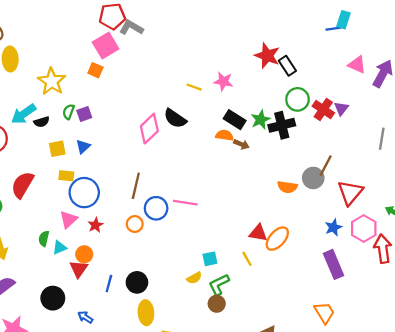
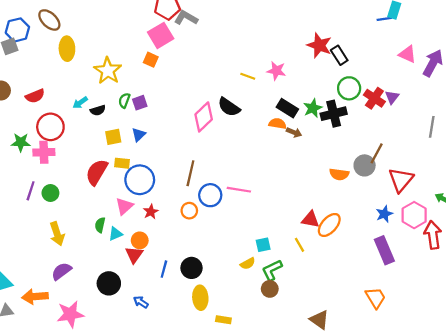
cyan arrow: (24, 114) -> (80, 103), size x0.6
red semicircle: (22, 185) -> (97, 172), moved

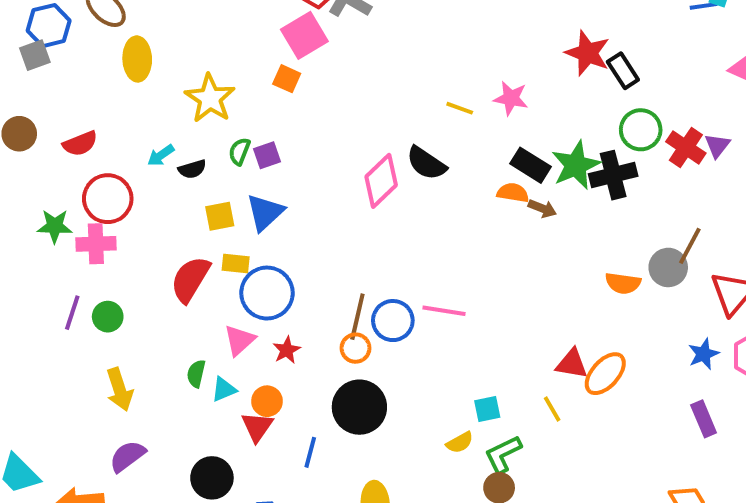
green star: (313, 108) -> (576, 165), size x1.4
blue triangle: (139, 135) -> (265, 212), size x1.5
brown line: (190, 173) -> (357, 317), moved
purple rectangle: (384, 250) -> (704, 419), size x0.7
black circle: (192, 268) -> (359, 407), moved, size x1.4

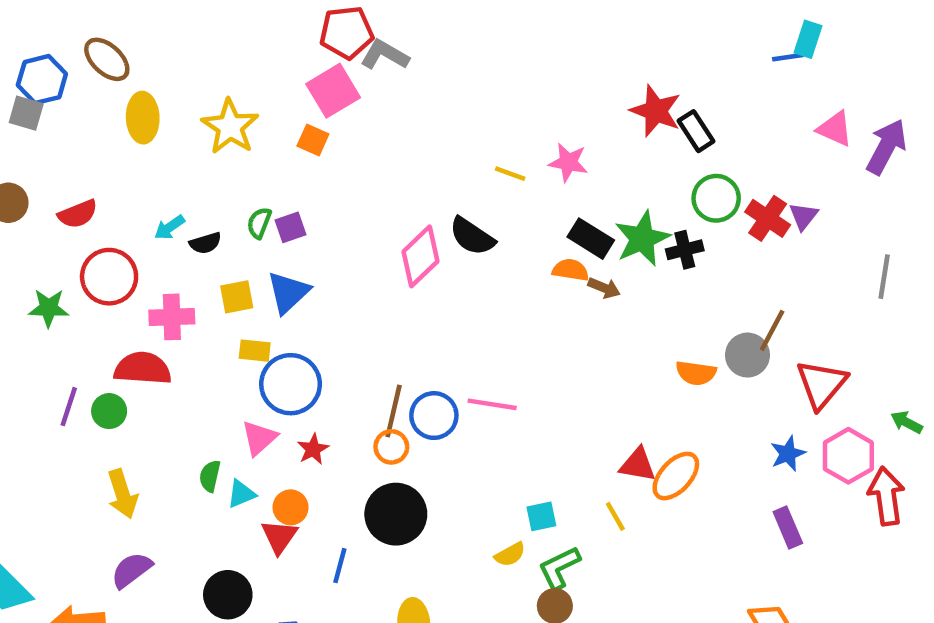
gray square: (35, 55) -> (26, 113), turned 36
yellow star: (210, 98) -> (230, 127), moved
black cross: (613, 175) -> (685, 250), size x0.7
pink cross: (96, 244) -> (172, 317), moved
red semicircle: (190, 279) -> (143, 368), moved, turned 63

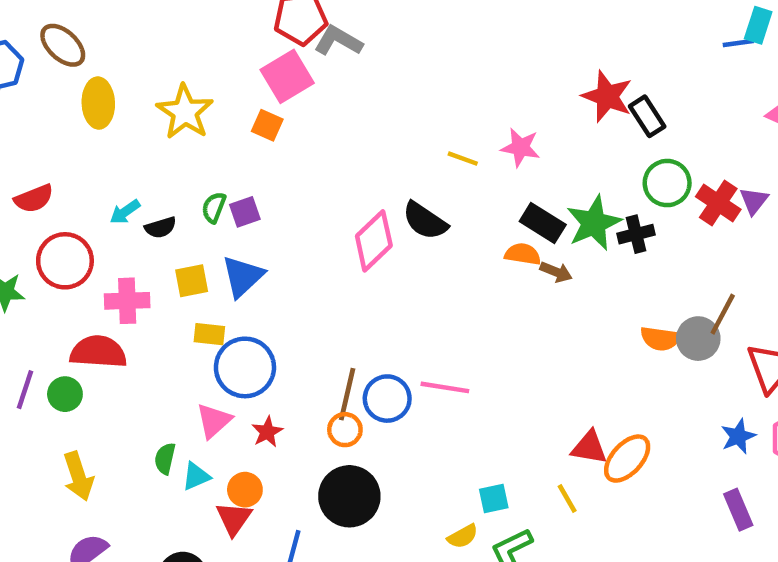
orange semicircle: (696, 373) -> (660, 339), moved

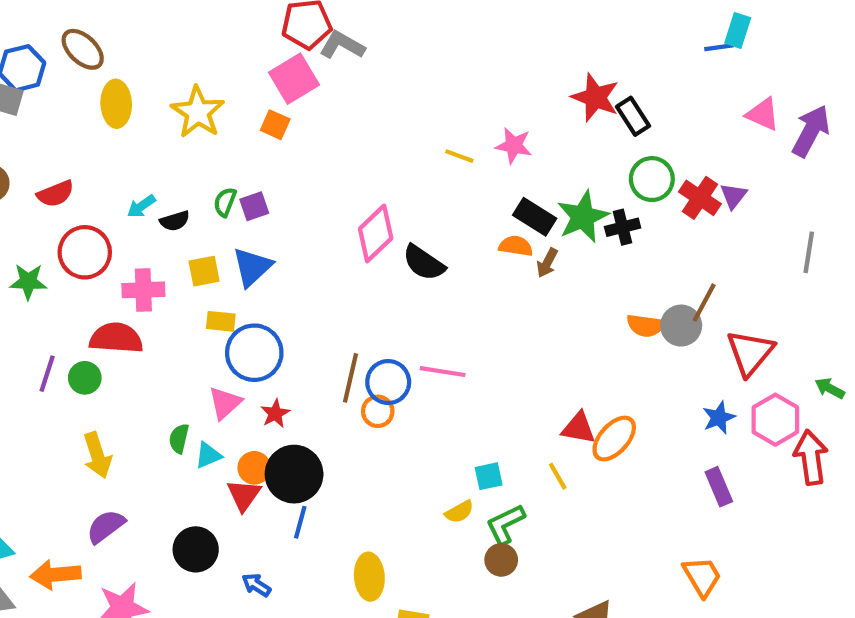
black semicircle: (425, 221) -> (424, 263), moved
brown arrow: (556, 272) -> (547, 263), turned 96
orange circle: (345, 430) -> (378, 411), moved
black circle: (349, 496) -> (294, 474), moved

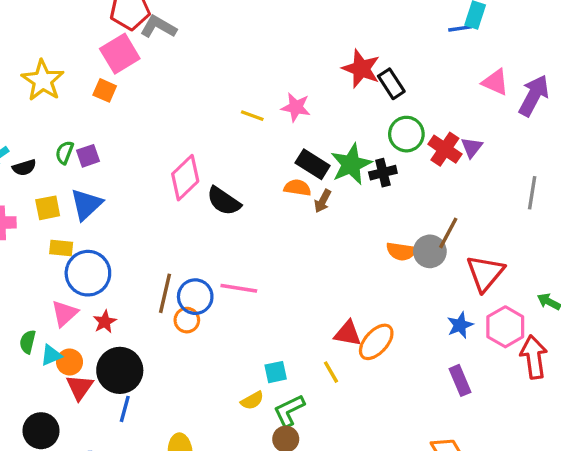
orange circle: (254, 468) -> (70, 362), moved

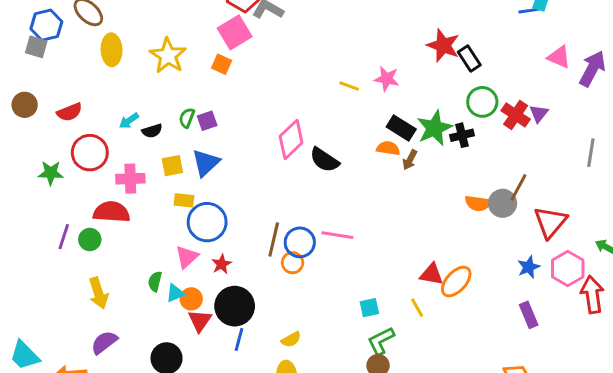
yellow semicircle: (252, 401) -> (291, 339), moved

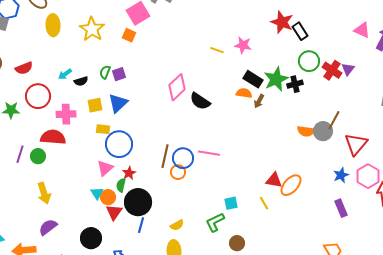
green semicircle: (155, 282) -> (121, 185), moved
cyan triangle: (175, 293) -> (97, 193), turned -40
green L-shape: (381, 341) -> (215, 222), moved

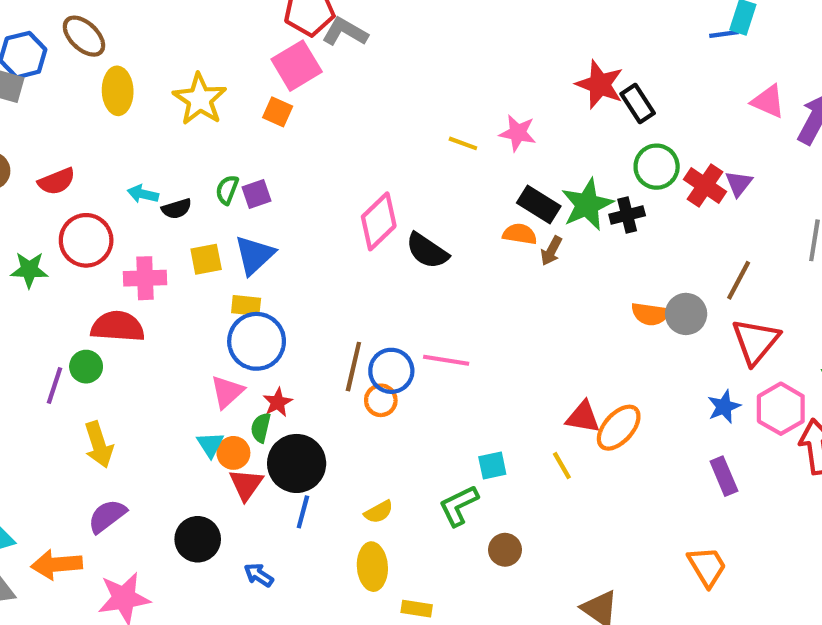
cyan arrow: (65, 74) -> (143, 194), turned 48
brown line: (334, 120) -> (739, 280), moved
yellow rectangle: (103, 129) -> (246, 306), moved
purple line: (20, 154) -> (54, 386), moved

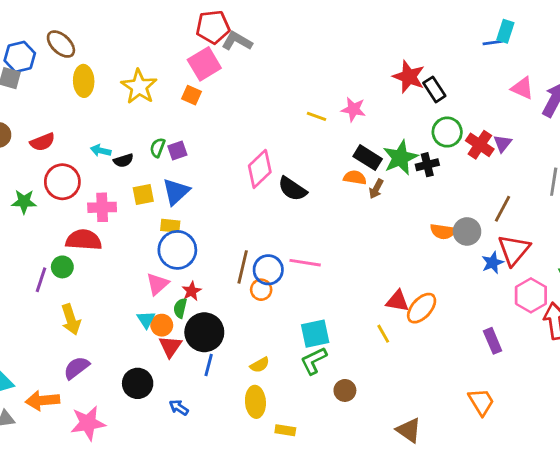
blue star: (724, 407) -> (493, 263), moved
cyan square: (492, 466) -> (315, 334), moved, size x1.5

